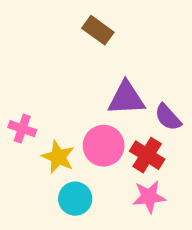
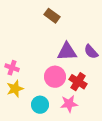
purple semicircle: (168, 117) -> (91, 52), moved
yellow star: (58, 157) -> (15, 89), moved, turned 30
pink star: (149, 197) -> (69, 104), moved

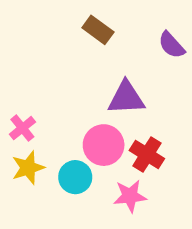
purple semicircle: (91, 52) -> (171, 45), moved
pink cross: (12, 68) -> (22, 128), turned 32
cyan circle: (40, 105) -> (75, 177), moved

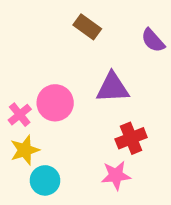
pink circle: (104, 145) -> (55, 103), moved
red cross: (147, 154) -> (131, 138), turned 36
cyan circle: (75, 177) -> (45, 180), moved

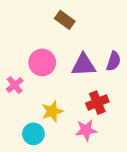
purple semicircle: (153, 40) -> (114, 61), moved, turned -120
pink circle: (55, 103) -> (42, 62), moved
yellow star: (25, 150) -> (52, 111), moved

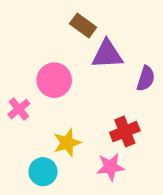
purple triangle: (84, 65) -> (107, 54), moved

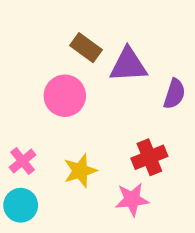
brown rectangle: (83, 26) -> (86, 48), moved
pink cross: (19, 109) -> (23, 161), moved
cyan circle: (43, 172) -> (21, 205), moved

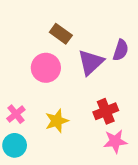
purple triangle: (128, 65) -> (91, 62), moved, turned -40
purple semicircle: (174, 94) -> (121, 50), moved
pink star: (132, 199) -> (115, 141), moved

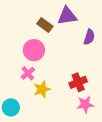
purple triangle: (91, 62) -> (67, 16), moved, turned 35
pink cross: (16, 114) -> (28, 73), moved

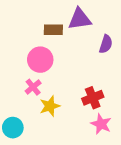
brown rectangle: (45, 25) -> (53, 30), turned -35
pink star: (85, 104) -> (101, 124), turned 30

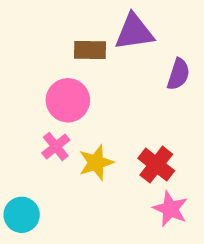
red cross: (93, 98) -> (156, 165), turned -30
yellow star: (50, 106) -> (96, 163), moved

